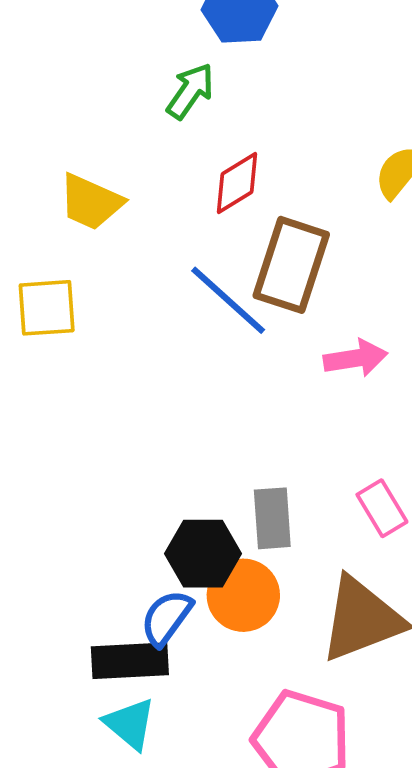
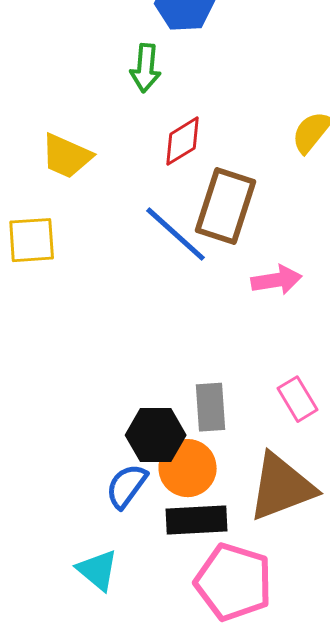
green arrow: (190, 91) -> (146, 68), turned 150
black rectangle: (130, 661) -> (197, 520), moved

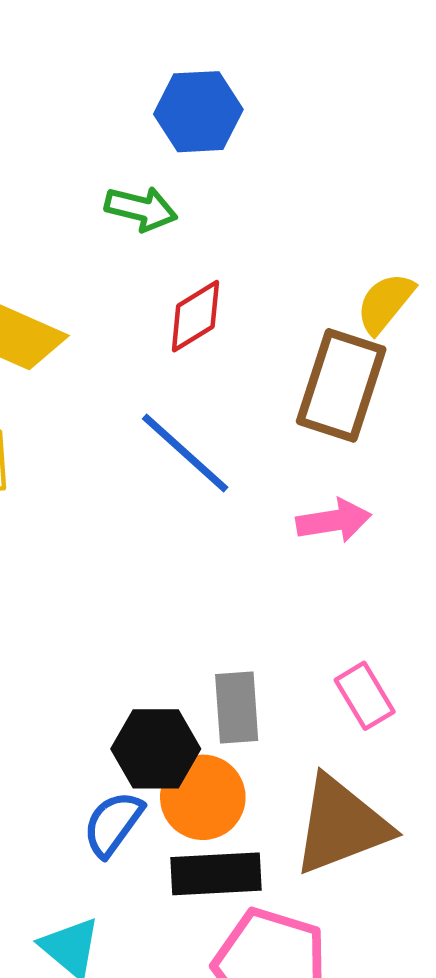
green arrow: (146, 68) -> (141, 209), turned -81
brown rectangle: (226, 206) -> (341, 385), moved

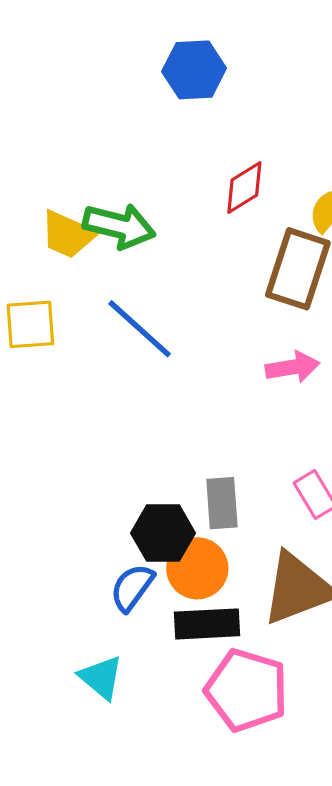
green arrow: (141, 209) -> (119, 226), moved, size x1.4
red diamond: (195, 316) -> (244, 188), moved
blue line: (185, 453) -> (140, 329), moved

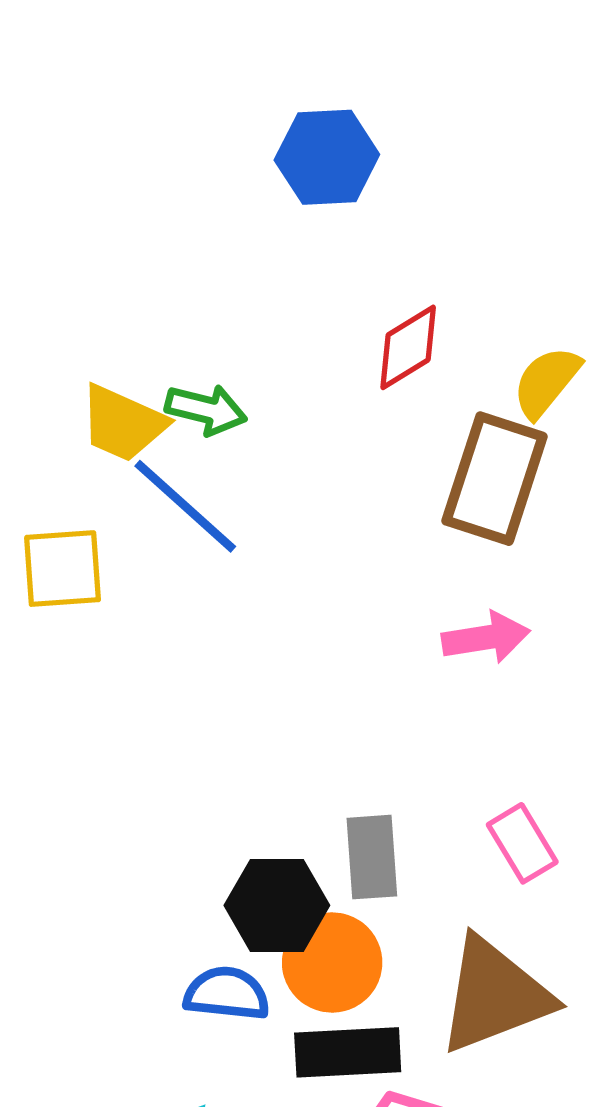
green arrow: (119, 226) -> (206, 410), size x0.7
blue line: (140, 329) -> (185, 506), moved
blue semicircle: (132, 588) -> (227, 994), turned 60

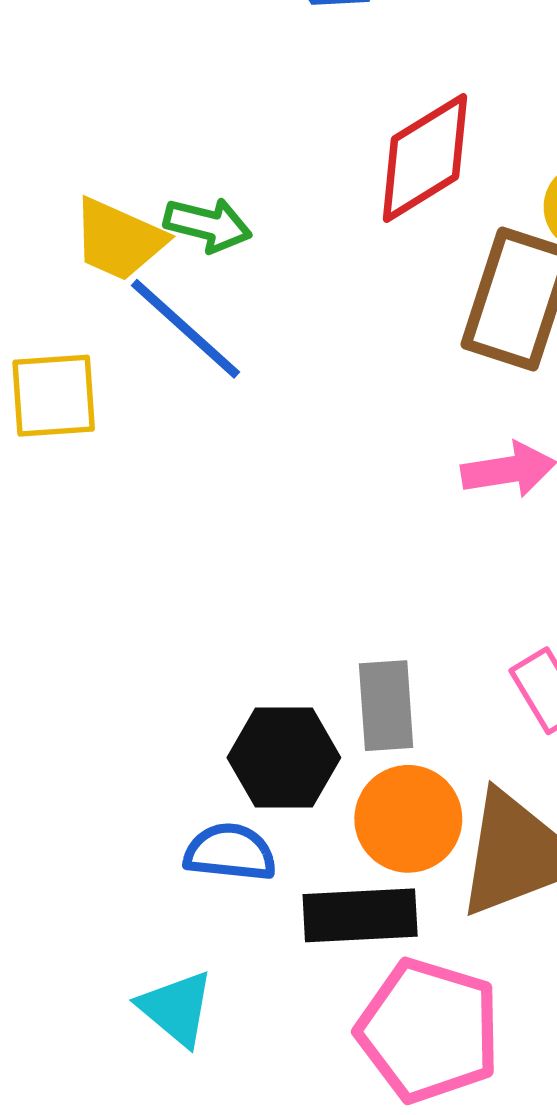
red diamond: (408, 347) -> (425, 158), size x1.4
orange circle: (332, 963) -> (408, 819), moved

